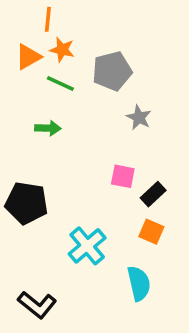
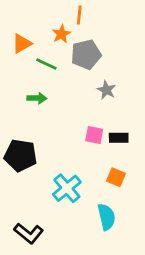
orange line: (48, 19) -> (79, 15), moved
orange star: (62, 50) -> (61, 34), moved, turned 30
black rectangle: (153, 194) -> (119, 138), moved, turned 42

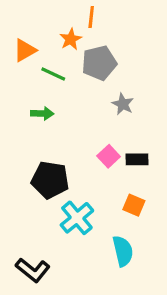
pink square: (94, 135) -> (109, 156), turned 36
black pentagon: (20, 155) -> (50, 180), moved

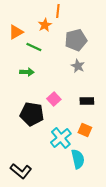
gray pentagon: (99, 63) -> (76, 40), moved
pink square: (109, 156) -> (54, 99), moved
cyan cross: (77, 218) -> (61, 138), moved

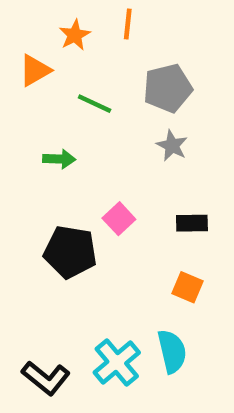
orange star: (45, 25) -> (75, 35), moved
green line: (34, 47) -> (95, 104), moved
cyan cross: (61, 138) -> (117, 362), moved

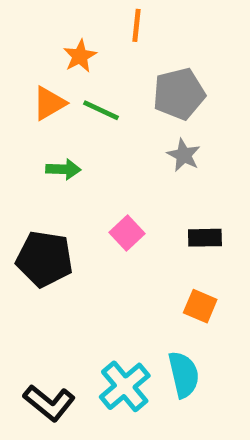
orange star: (75, 35) -> (80, 56), moved
orange triangle: (35, 70) -> (49, 103), moved
black pentagon: (70, 252) -> (44, 259), moved

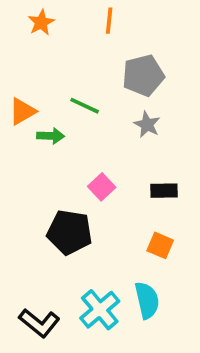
orange star: (80, 56) -> (41, 23), moved
orange triangle: (49, 103) -> (22, 111), moved
green line: (101, 110) -> (85, 106), moved
black pentagon: (44, 259) -> (70, 232), moved

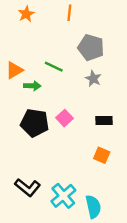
gray pentagon: (143, 75) -> (91, 47), turned 30
black pentagon: (70, 232) -> (35, 123), moved
cyan semicircle: (147, 300) -> (93, 207), moved
black L-shape: (39, 323) -> (27, 187), moved

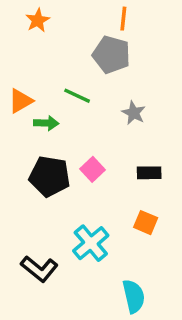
orange line: (69, 13) -> (123, 19), moved
gray pentagon: (91, 47) -> (111, 55), moved
cyan cross: (63, 196) -> (91, 243), moved

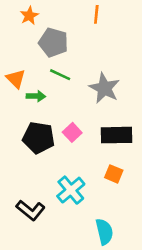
gray pentagon: (111, 55) -> (53, 42), moved
orange triangle: (21, 101) -> (16, 79), turned -45
gray star: (134, 113) -> (104, 88), size x1.6
black rectangle: (149, 173) -> (116, 135), size x1.6

